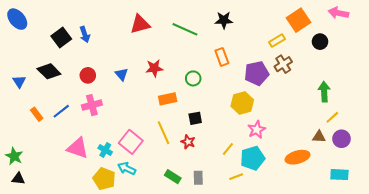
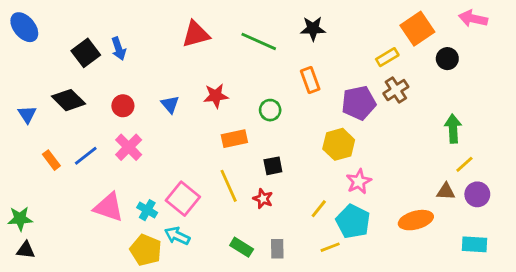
pink cross: (92, 105) -> (129, 147), turned -30
green star: (14, 156) -> (20, 219), turned -30
cyan pentagon: (252, 158) -> (353, 222), turned -30

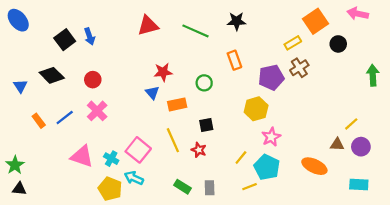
blue triangle: (170, 104) -> (152, 93), moved
green arrow: (453, 129) -> (373, 75), moved
green star: (20, 219) -> (15, 165), turned -30
orange ellipse: (416, 220) -> (314, 166), turned 40

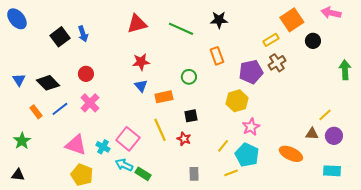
red star: (163, 72) -> (141, 62), moved
black diamond: (52, 75) -> (48, 83), moved
green star: (15, 165) -> (22, 141), moved
green rectangle: (183, 187) -> (143, 174), moved
yellow pentagon: (110, 189) -> (82, 175), moved

